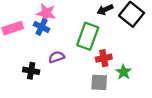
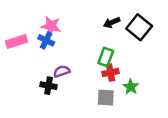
green rectangle: (88, 36) -> (106, 57), moved, size x0.7
black cross: (31, 71) -> (49, 86), moved

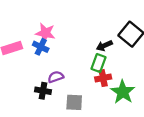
black arrow: (112, 23) -> (104, 46), moved
green star: (131, 87) -> (123, 92), size x1.5
gray square: (106, 98) -> (74, 102), moved

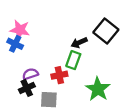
red cross: (103, 78) -> (59, 75), moved
black cross: (43, 91) -> (27, 88), moved, turned -35

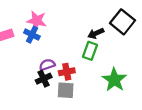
red cross: (59, 75) -> (67, 72), moved

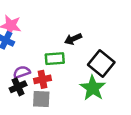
black square: (122, 22) -> (101, 63), moved
green rectangle: (90, 51) -> (55, 59), moved, turned 66

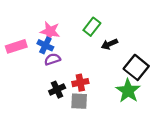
green rectangle: (55, 59) -> (92, 27), moved, turned -48
purple semicircle: (22, 72) -> (52, 59), moved

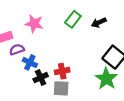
black arrow: (109, 44) -> (99, 23), moved
blue cross: (45, 45) -> (30, 62), moved
purple semicircle: (52, 59) -> (17, 50), moved

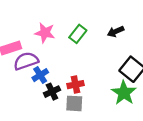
green rectangle: (73, 19) -> (78, 34), moved
purple semicircle: (17, 50) -> (26, 61), size x1.5
blue cross: (30, 62) -> (40, 75), turned 32

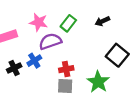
purple semicircle: (26, 61) -> (50, 41), moved
black cross: (52, 92) -> (14, 68), moved
green star: (124, 93) -> (98, 82), moved

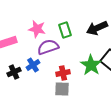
black arrow: (102, 21) -> (97, 28), size x1.5
green rectangle: (68, 23) -> (65, 30), turned -56
green star: (98, 82) -> (91, 65), moved

